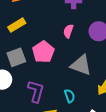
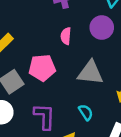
pink pentagon: (43, 52) -> (42, 68), turned -30

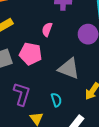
pink semicircle: (66, 36) -> (47, 29), moved

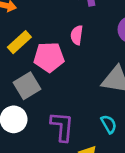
pink pentagon: (31, 54) -> (49, 57), moved

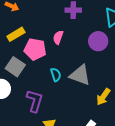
gray square: (27, 86) -> (15, 67), turned -36
cyan semicircle: (109, 124) -> (56, 75), moved

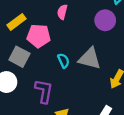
pink semicircle: (58, 37) -> (62, 12), moved

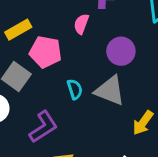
purple circle: (105, 20) -> (121, 51), moved
purple L-shape: (44, 91) -> (43, 127), turned 40

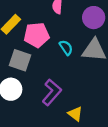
cyan semicircle: (75, 89) -> (66, 48), moved

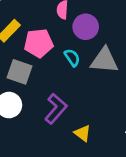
purple circle: (94, 18) -> (86, 27), moved

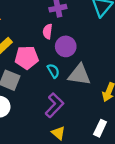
purple L-shape: (56, 109) -> (54, 105), moved

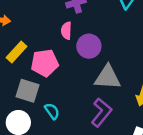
cyan semicircle: (53, 71) -> (52, 111), moved
purple L-shape: (54, 105) -> (101, 112), moved

